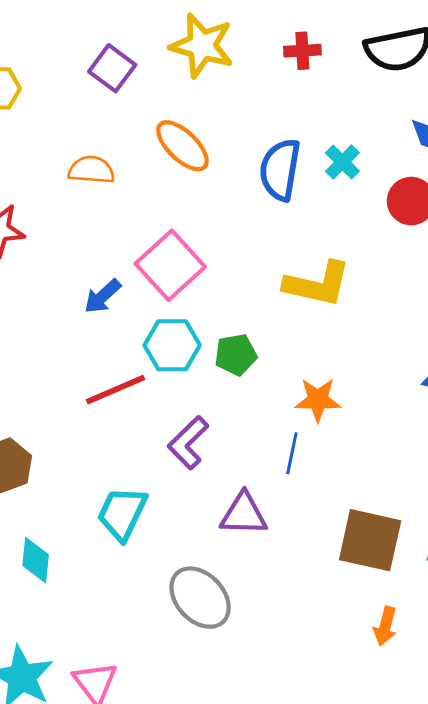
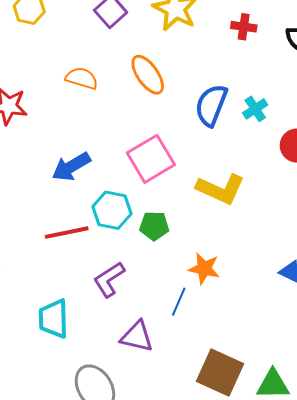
pink square: (170, 265) -> (151, 159), moved
blue arrow: (103, 296) -> (71, 167), size x1.4
cyan trapezoid: (122, 514) -> (53, 319), turned -39

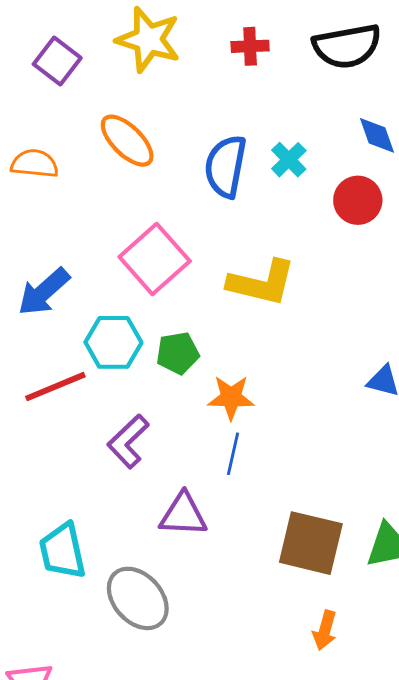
orange star: (204, 269) -> (231, 397), moved
cyan trapezoid: (53, 319) -> (63, 551), moved

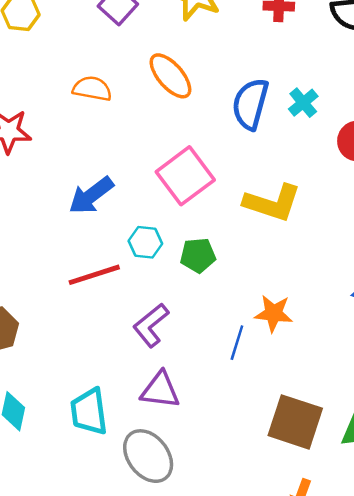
cyan hexagon: (113, 342) -> (145, 242), size x0.7
orange star: (231, 397) -> (274, 313), moved
purple triangle: (183, 515) -> (160, 390), moved

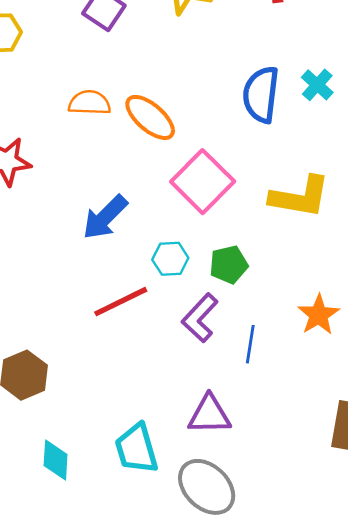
orange ellipse: (170, 76) -> (150, 117), moved
orange star: (274, 313) -> (318, 315), turned -30
purple L-shape: (151, 325) -> (200, 318), moved
blue line: (237, 343) -> (250, 344), moved

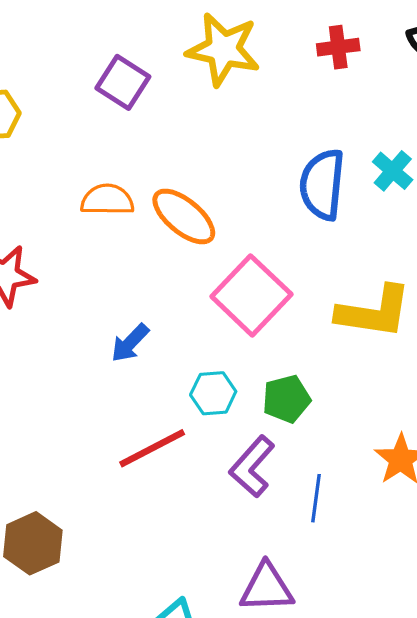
blue arrow: (105, 217) -> (130, 343), size x0.7

